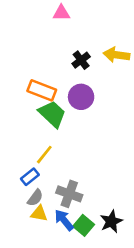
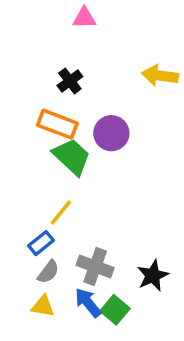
black cross: (81, 60) -> (70, 81), moved
yellow triangle: (39, 214) -> (43, 306), moved
black star: (111, 221) -> (153, 275), moved

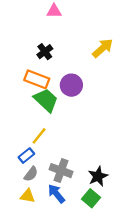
yellow arrow: (160, 76) -> (103, 48), turned 130
green square: (115, 310) -> (91, 198), moved

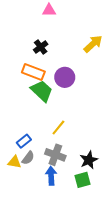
yellow line: (39, 136) -> (58, 128), moved
blue arrow: (56, 194) -> (51, 176), turned 36
yellow triangle: (28, 196) -> (14, 162), moved
green square: (91, 198) -> (83, 180), turned 35

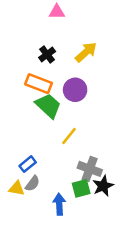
yellow arrow: (93, 44) -> (86, 52), moved
yellow line: (58, 128) -> (69, 136), moved
gray cross: (55, 155) -> (90, 169), moved
green square: (83, 180) -> (81, 188), moved

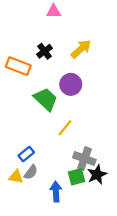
orange rectangle: (39, 84) -> (18, 66), moved

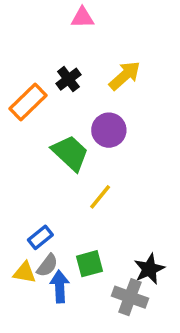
orange rectangle: (18, 66) -> (28, 102), turned -65
gray cross: (84, 159) -> (130, 297), moved
green square: (76, 177) -> (90, 264), moved
blue arrow: (56, 192) -> (60, 287), moved

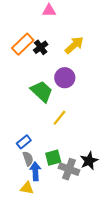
orange rectangle: (28, 102) -> (23, 44), moved
gray semicircle: (47, 265) -> (28, 159), turned -56
yellow triangle: (24, 272) -> (27, 188), moved
gray cross: (130, 297) -> (69, 169), moved

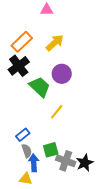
yellow arrow: (74, 45) -> (55, 43), moved
black cross: (41, 47) -> (19, 66), moved, size x1.5
black star: (89, 161) -> (85, 163), moved

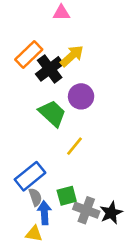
black cross: (19, 66) -> (50, 69), moved
blue rectangle: (23, 135) -> (30, 176), size x1.6

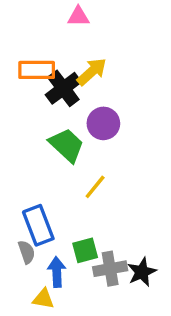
orange rectangle: (29, 55) -> (37, 70), turned 44
blue rectangle: (30, 176) -> (38, 225), turned -72
gray semicircle: (35, 197) -> (27, 252), moved
gray cross: (86, 210) -> (110, 269), turned -30

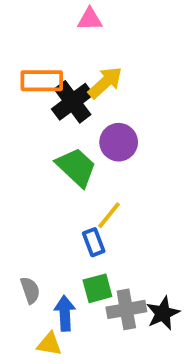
blue rectangle: (38, 225) -> (94, 242), moved, size x0.6

